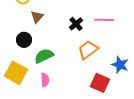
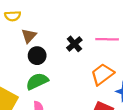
black circle: (24, 40) -> (37, 56), moved
orange trapezoid: (88, 50) -> (102, 74), moved

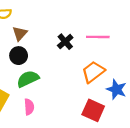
black circle: (37, 56) -> (19, 56), moved

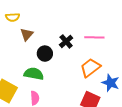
black circle: (19, 56) -> (45, 54), moved
green semicircle: (28, 79) -> (34, 74), turned 36

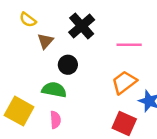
yellow semicircle: (13, 17) -> (28, 20), turned 40
black cross: (66, 41) -> (82, 26), moved, size x1.5

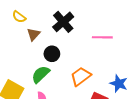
orange trapezoid: (124, 82) -> (81, 76), moved
green semicircle: (54, 90) -> (41, 74), turned -54

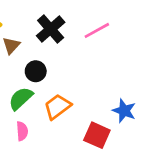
pink line: (102, 37) -> (97, 30), moved, turned -30
orange trapezoid: (81, 76) -> (57, 107), moved

